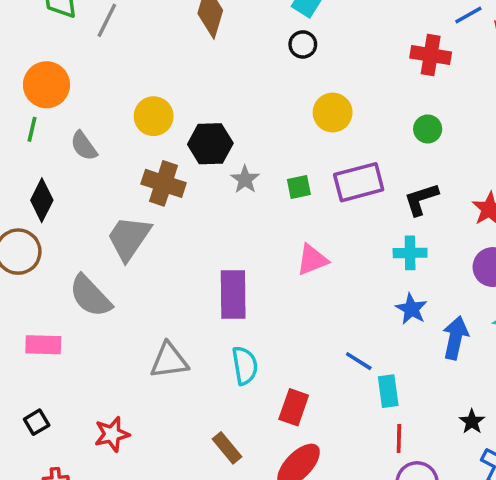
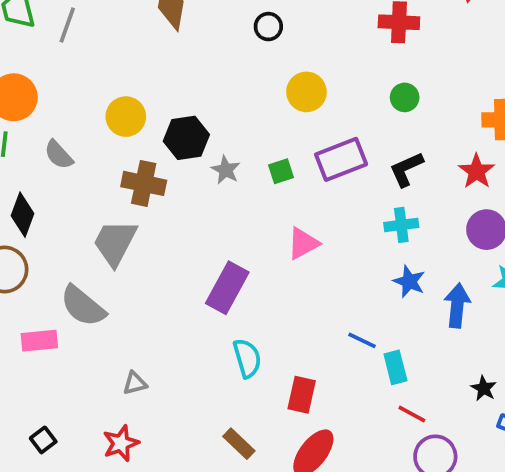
purple rectangle: (233, 295) -> (227, 288), turned 36
pink rectangle: (43, 345) -> (39, 341), moved
gray triangle: (169, 361) -> (135, 383), moved, size x0.6
red line: (399, 439) -> (412, 414), turned -56

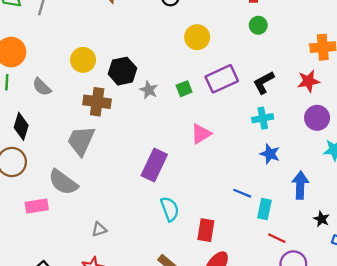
green circle: (405, 97) -> (258, 25), moved
red star: (477, 171) -> (308, 81), turned 30
blue arrow: (457, 306) -> (300, 185), moved
cyan rectangle: (395, 367) -> (264, 209), turned 30

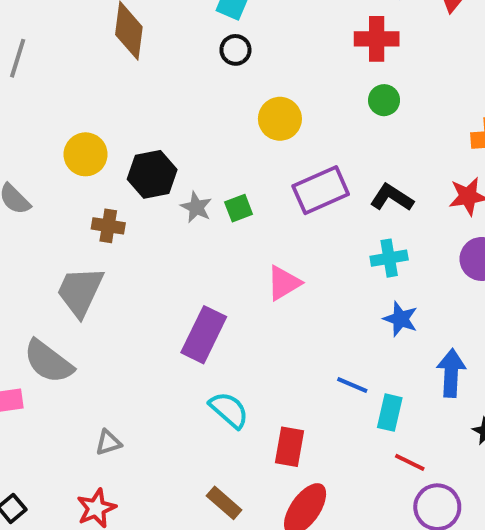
black L-shape: (264, 83) -> (392, 198), turned 60
green square: (184, 89) -> (239, 208), moved
brown cross: (97, 102) -> (108, 226), size x0.7
cyan semicircle: (170, 209) -> (229, 410), turned -30

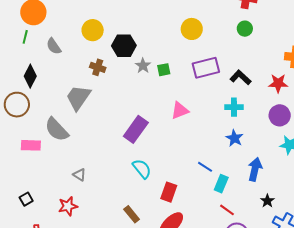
gray triangle: (108, 443) -> (79, 175), turned 40

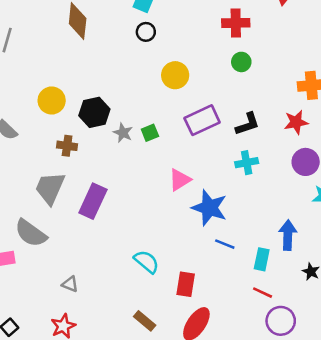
black L-shape: (240, 77) -> (248, 124), turned 130
purple rectangle: (136, 129) -> (93, 201), moved
blue star: (234, 138) -> (209, 208), moved, size x1.6
cyan rectangle: (221, 184) -> (262, 259), moved

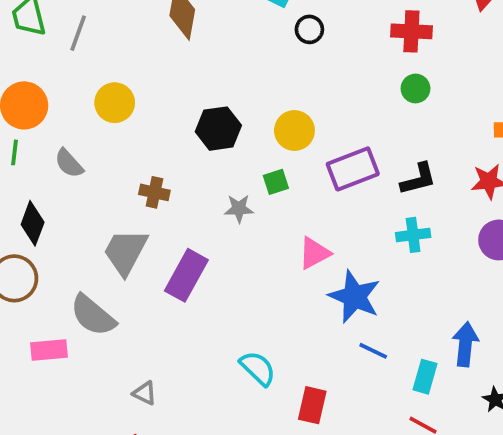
black circle: (146, 32) -> (309, 29), moved
yellow circle: (175, 75) -> (294, 131), moved
yellow circle: (52, 101) -> (115, 103), moved
black hexagon: (94, 112) -> (218, 129), moved
gray star: (123, 133) -> (239, 209), moved, turned -30

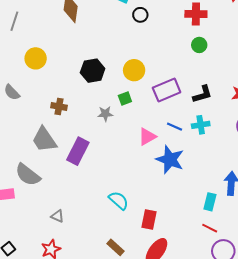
gray trapezoid: (125, 252) -> (44, 140), turned -60
blue line: (373, 351) -> (175, 127), moved

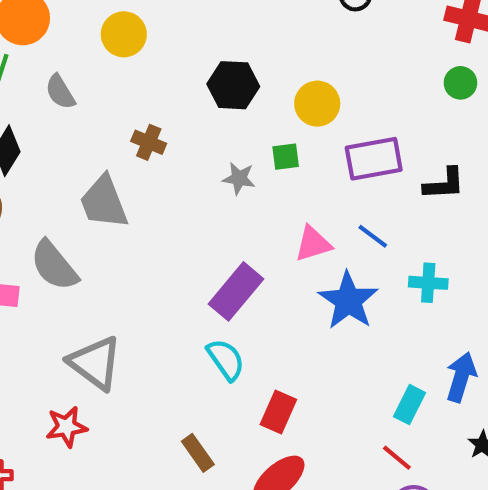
cyan cross: (201, 125) -> (428, 283), moved
purple rectangle: (78, 151) -> (236, 291), moved
gray triangle: (57, 216) -> (95, 363), size x2.0

